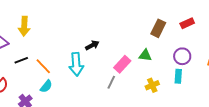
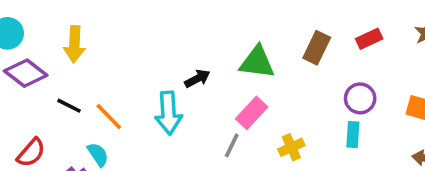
green triangle: (145, 55) -> (257, 62), moved, size x1.5
black line: (21, 60) -> (69, 106), turned 48
yellow cross: (152, 85) -> (291, 147), moved
cyan semicircle: (46, 86) -> (98, 154), moved, turned -72

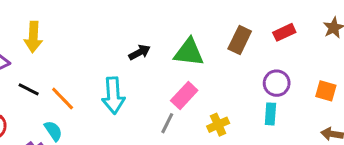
black arrow: (197, 79) -> (140, 52), moved

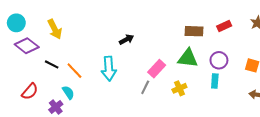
yellow arrow: (33, 37) -> (55, 29), turned -30
brown rectangle: (240, 40) -> (194, 31), turned 66
green triangle: (189, 52) -> (188, 58), moved

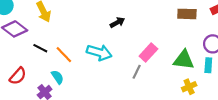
green triangle: (188, 58) -> (184, 60), moved
cyan arrow: (109, 69) -> (99, 52), turned -70
yellow cross: (179, 88) -> (189, 87), moved

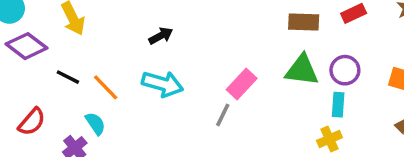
black arrow: (117, 23) -> (161, 36), moved
green triangle: (184, 60) -> (302, 70), moved
yellow cross: (189, 87) -> (329, 139), moved

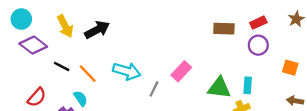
black arrow: (161, 36) -> (97, 30), moved, size x1.5
green triangle: (302, 70) -> (219, 88), moved
purple circle: (345, 70) -> (258, 45), moved
gray line: (223, 115) -> (154, 89), moved

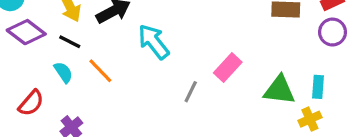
black line: (62, 66) -> (70, 42), moved
cyan arrow: (127, 71) -> (154, 42), moved, turned -144
cyan semicircle: (81, 98) -> (63, 72), moved

